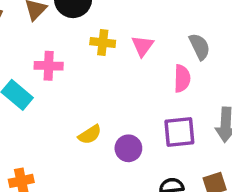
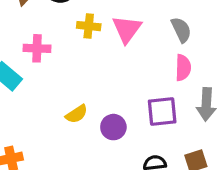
pink triangle: (143, 46) -> (127, 29), size x1.4
pink semicircle: (182, 78) -> (183, 68), moved

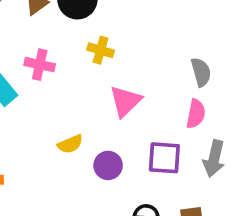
pink triangle: (127, 29) -> (125, 101), moved

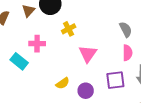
yellow cross: (100, 50) -> (69, 29), turned -32

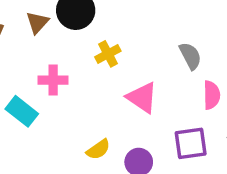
gray semicircle: (126, 29) -> (190, 56), moved
pink triangle: (88, 54) -> (142, 97), turned -30

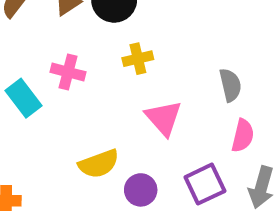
purple square: (191, 143) -> (205, 184), turned -32
yellow semicircle: (98, 149) -> (99, 164), size x1.4

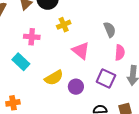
cyan rectangle: (23, 98) -> (21, 62), moved
purple square: (205, 184) -> (106, 79), turned -30

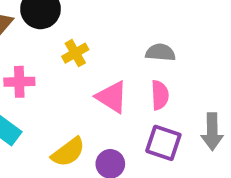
gray semicircle: (110, 30) -> (160, 52), turned -56
pink semicircle: (120, 52) -> (160, 95), moved

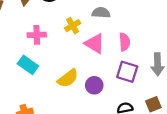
gray semicircle: (160, 52) -> (101, 13), moved
yellow cross: (75, 53) -> (73, 26), moved

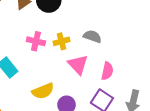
pink cross: (37, 35) -> (36, 41), moved

